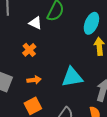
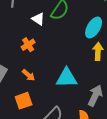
orange arrow: (34, 80) -> (29, 75), turned 40

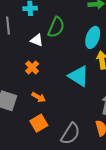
cyan triangle: (67, 78) -> (79, 76), moved, turned 45

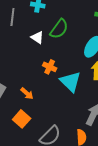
orange cross: (32, 67) -> (50, 67), moved, turned -32
orange square: (39, 123) -> (22, 119), turned -30

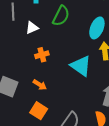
white triangle: (37, 37) -> (32, 28), moved, turned -48
orange cross: (50, 67) -> (42, 55), moved, turned -32

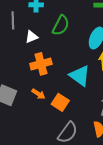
orange cross: (42, 55) -> (41, 64), size x1.5
orange square: (39, 111) -> (60, 102), moved

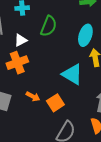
orange cross: (41, 64) -> (17, 63), moved
orange square: (60, 102) -> (55, 103), turned 30

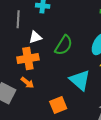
green semicircle: (49, 26) -> (64, 45), moved
orange arrow: (33, 96) -> (27, 83), moved

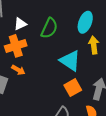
orange square: (58, 105) -> (73, 88), moved

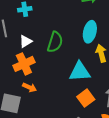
cyan triangle: (70, 61) -> (80, 72), turned -30

